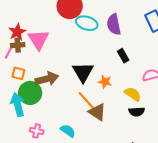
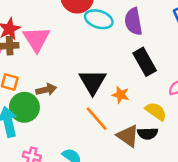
black rectangle: (123, 56) -> (145, 62), size x1.5
brown arrow: (47, 79) -> (46, 90), size x0.7
brown triangle: (97, 112) -> (128, 136), moved
black semicircle: (137, 112) -> (148, 133), moved

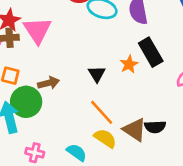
black triangle: (93, 82) -> (97, 74), size x0.6
orange star: (121, 95) -> (129, 64), moved, turned 30
yellow semicircle: (156, 111) -> (105, 138), moved

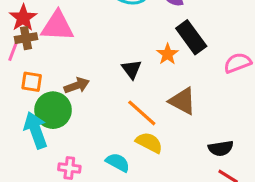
pink triangle: (37, 30) -> (57, 26), turned -48
black semicircle: (155, 127) -> (221, 148), moved
brown triangle: (135, 130) -> (182, 101), moved

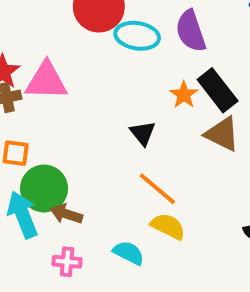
orange star: (168, 54) -> (184, 95), moved
brown arrow: (77, 86) -> (66, 214), moved, turned -140
brown triangle: (182, 101) -> (222, 134), moved

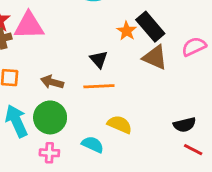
green circle: (44, 188) -> (50, 117), moved
orange line: (157, 189) -> (99, 86), moved, turned -40
brown arrow: (66, 214) -> (52, 82), moved

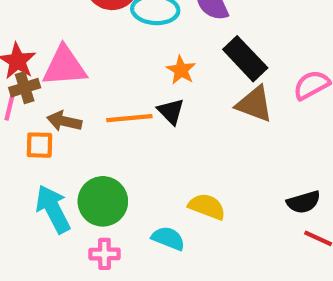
orange star: (127, 31) -> (181, 70), moved
brown arrow: (52, 82) -> (64, 121), moved
orange line: (99, 86) -> (129, 118), moved

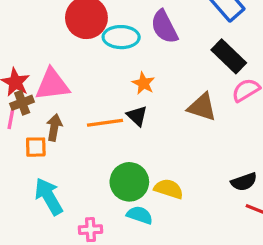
black rectangle: (245, 59) -> (229, 56), moved
brown arrow: (64, 121) -> (54, 127), turned 90
green circle: (103, 201) -> (129, 182), moved

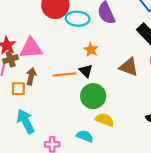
green circle: (129, 182) -> (93, 96), moved

